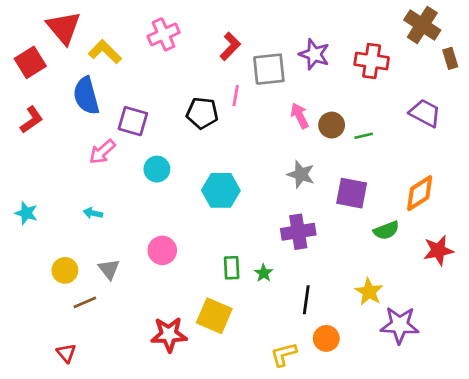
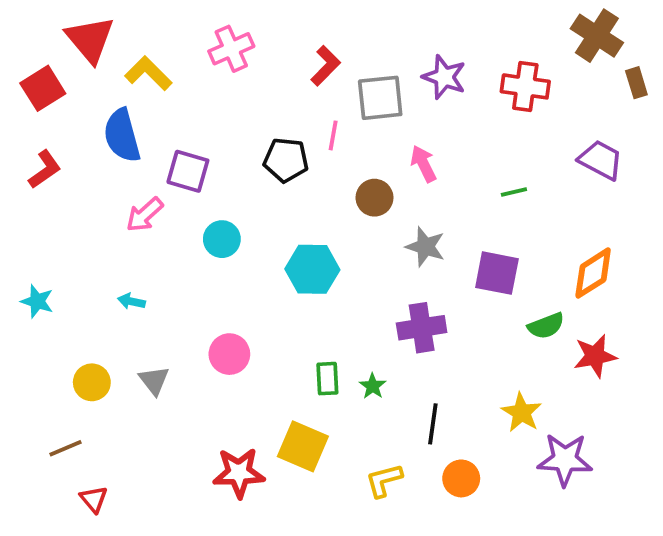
brown circle: (332, 125) -> (375, 198), moved
red star: (438, 250) -> (595, 356), moved
brown line: (85, 302) -> (65, 448), moved
yellow L-shape: (284, 354) -> (384, 480), moved

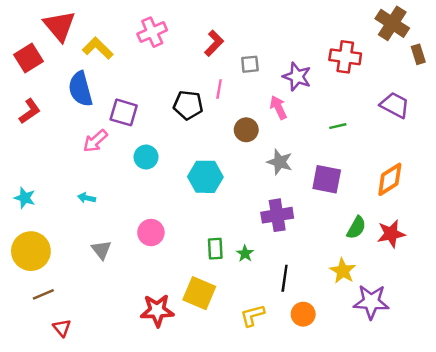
purple star: (444, 77) -> (297, 77), moved
gray square: (380, 98) -> (250, 64), size x0.6
green semicircle: (546, 326) -> (356, 228), moved, turned -40
yellow circle: (92, 382) -> (31, 251), moved, size x1.6

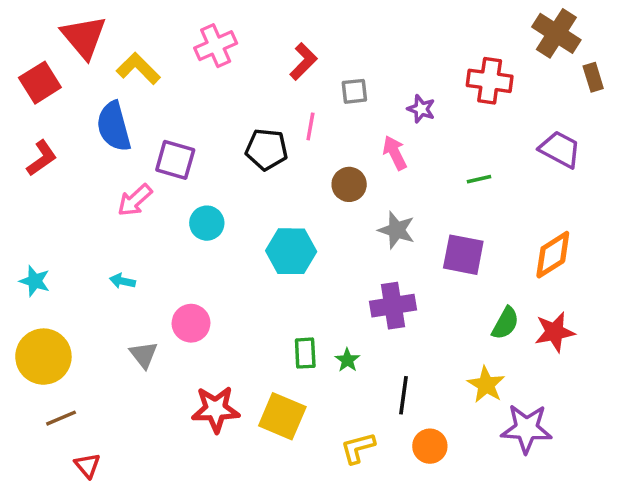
purple star: (297, 77) -> (421, 109), size x0.7
pink circle: (151, 233) -> (191, 323), moved
red star: (157, 310) -> (216, 409), moved

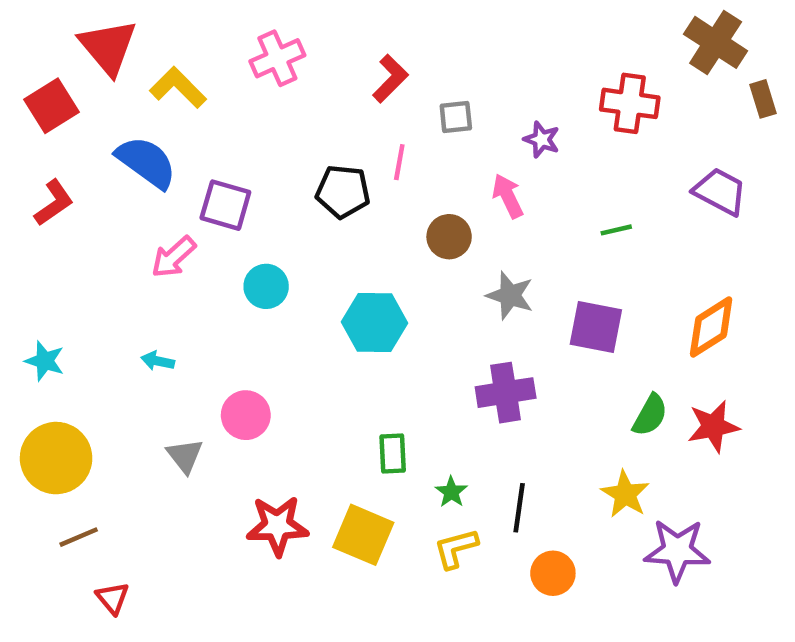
blue semicircle: (114, 126) -> (146, 162), turned 141
green star: (347, 360) -> (451, 492), moved
yellow L-shape: (358, 448) -> (456, 548), moved

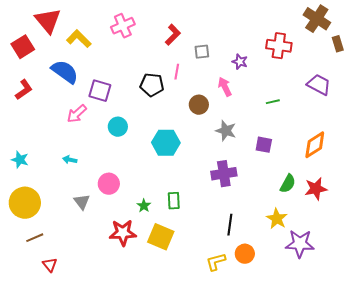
purple square: (596, 327) -> (264, 145), size x0.7
green star: (451, 492) -> (144, 206), moved
yellow L-shape: (456, 548) -> (216, 262), moved

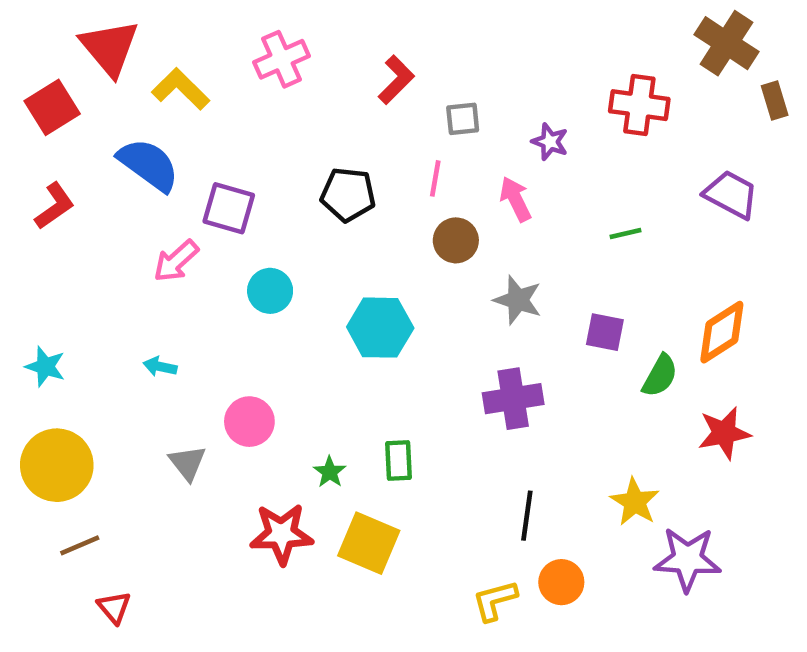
pink line: (177, 72) -> (435, 178), moved
green semicircle: (288, 184) -> (660, 376), moved

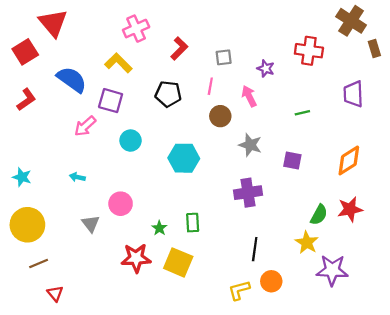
red L-shape: (396, 80) -> (179, 49), moved
yellow L-shape: (181, 89) -> (118, 63), moved
purple trapezoid: (731, 195) -> (353, 94), turned -120
green semicircle: (660, 376) -> (319, 215), moved

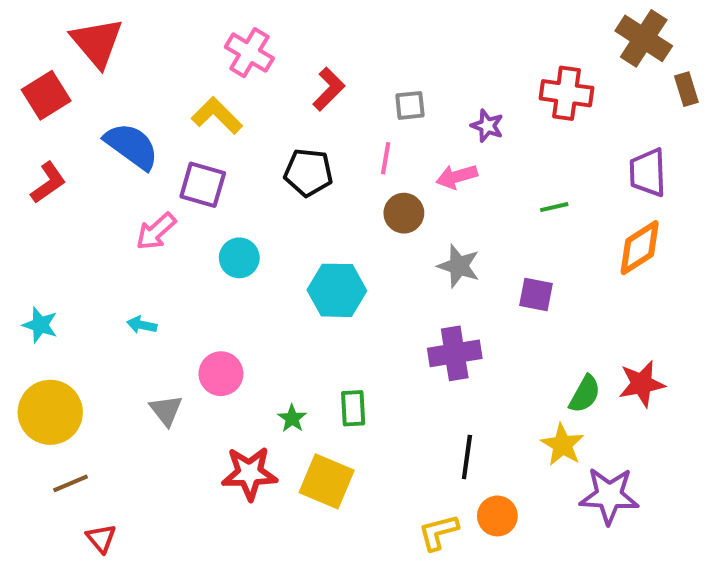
pink cross: (136, 29) -> (249, 53), turned -35
pink arrow: (249, 96) -> (457, 177), turned -80
orange diamond: (349, 160) -> (640, 248), moved

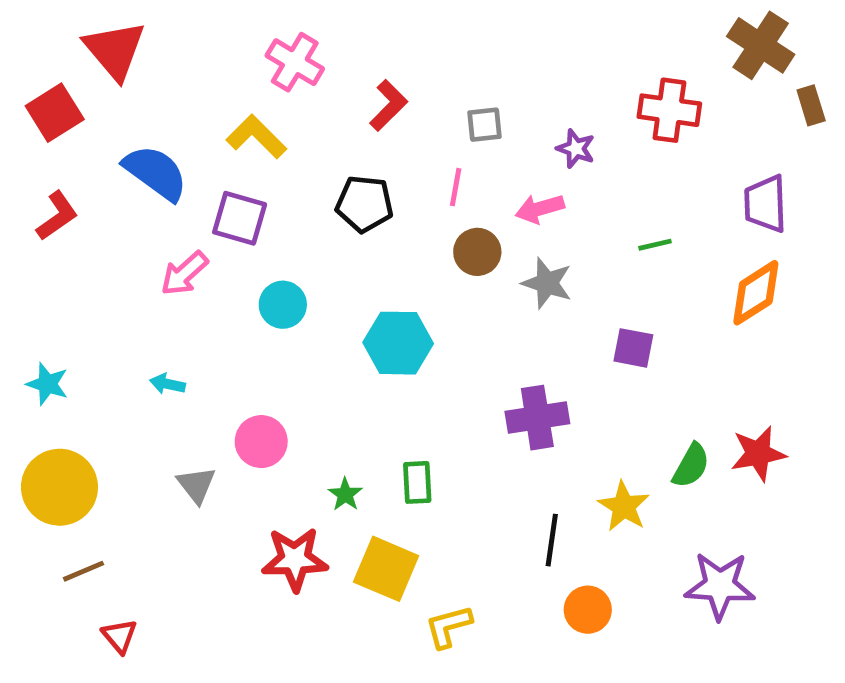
gray star: (459, 266) -> (547, 283), moved
yellow star: (562, 445) -> (624, 506), moved
yellow L-shape: (438, 532) -> (448, 626), moved

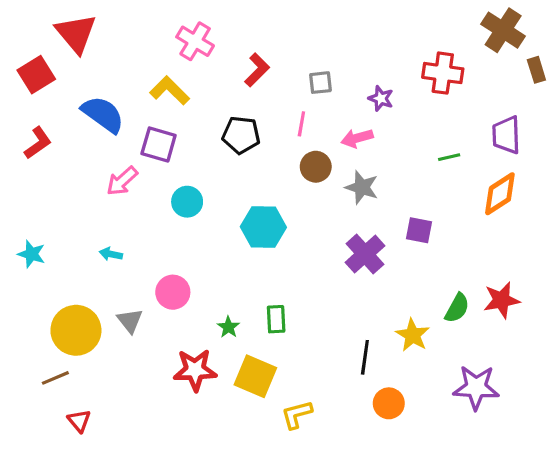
green line: (655, 245) -> (449, 157), moved
purple cross: (537, 418) -> (365, 254), moved, turned -33
yellow circle: (59, 487) -> (76, 330), moved

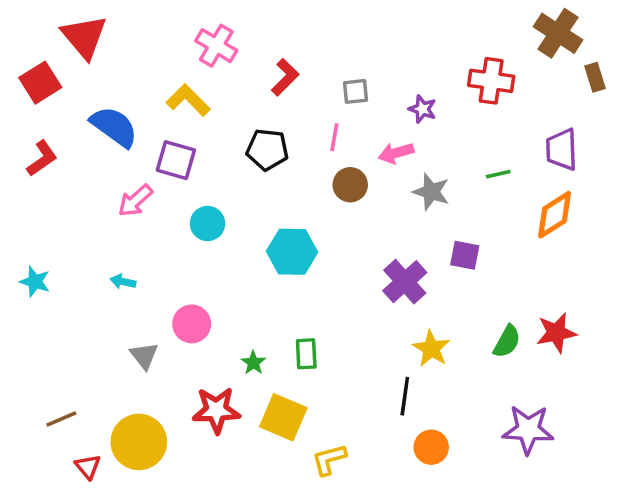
gray star: (362, 187) -> (431, 192), moved
yellow circle: (76, 330) -> (139, 442), moved
yellow star: (413, 335) -> (431, 349), moved

